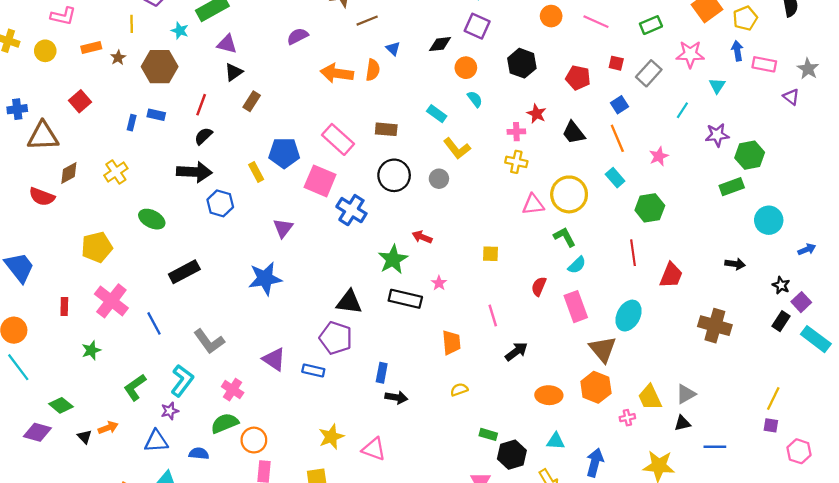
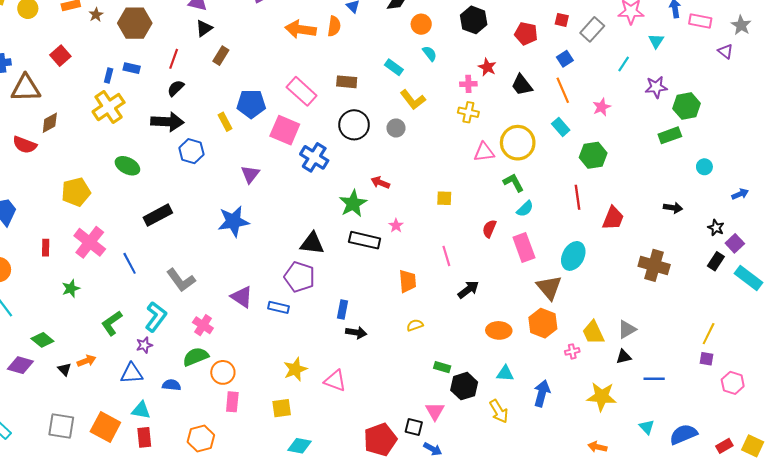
yellow cross: (116, 172) -> (109, 107), moved, size x1.4
cyan circle: (769, 220) -> (704, 167), size x0.6

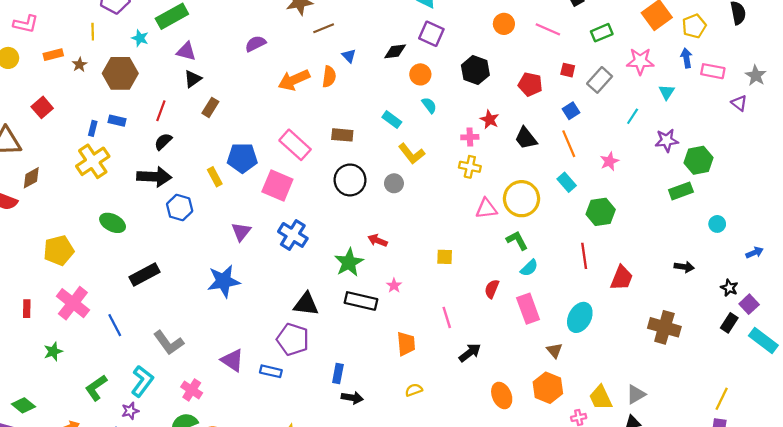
orange arrow: (301, 29) -> (294, 80), turned -32
blue cross: (314, 157) -> (293, 235), moved
brown triangle: (549, 287) -> (554, 350), size x0.6
orange ellipse: (499, 330) -> (502, 395), turned 65

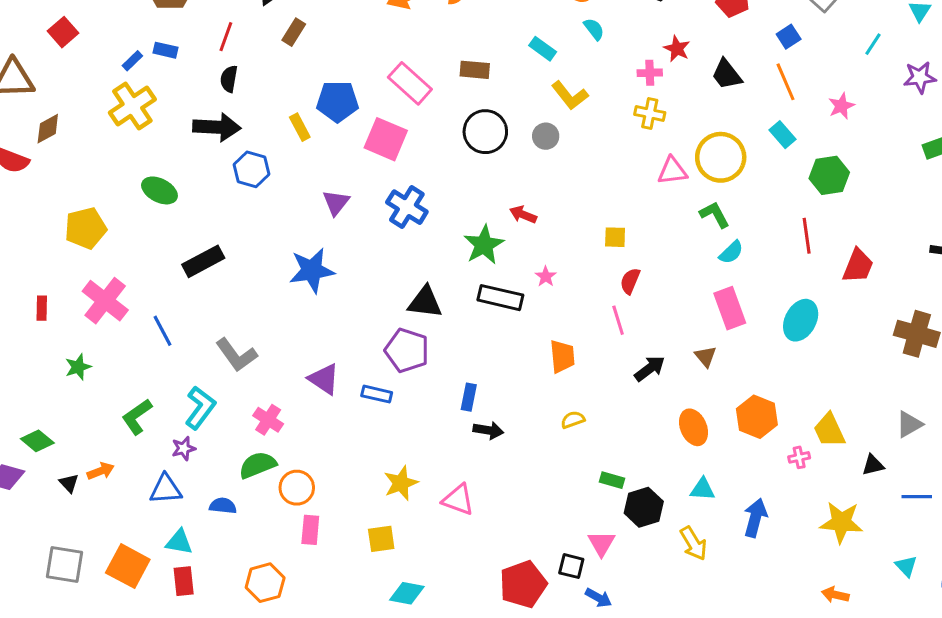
blue rectangle: (93, 128) -> (132, 61), turned 32
black semicircle: (163, 142) -> (229, 79), turned -36
red semicircle: (492, 289) -> (630, 281), moved
brown triangle: (554, 350) -> (706, 356), moved
gray triangle: (636, 394) -> (909, 424), moved

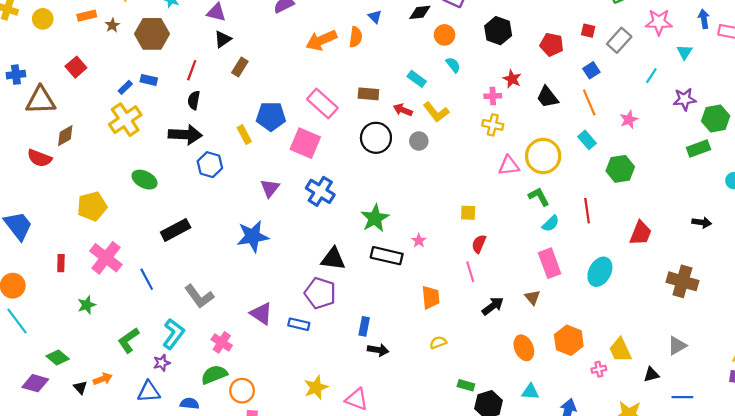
red arrow: (523, 215) -> (403, 110), moved
red line: (807, 236) -> (587, 211), moved

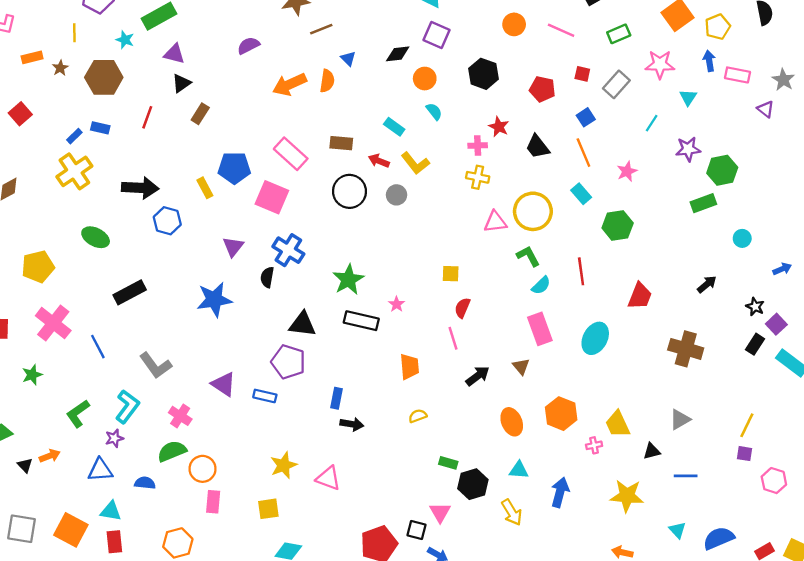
black semicircle: (194, 100) -> (267, 277), moved
black arrow: (702, 222) -> (707, 284), turned -48

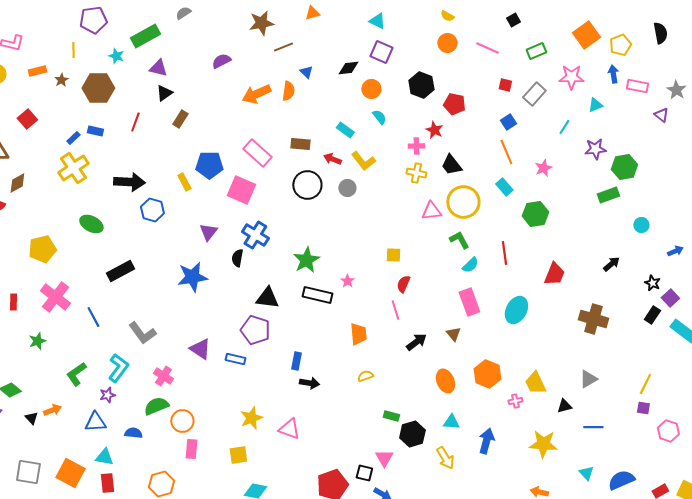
red pentagon: (542, 89) -> (454, 104), moved
cyan triangle: (688, 97) -> (595, 105), turned 35
black trapezoid: (538, 147) -> (451, 165), moved

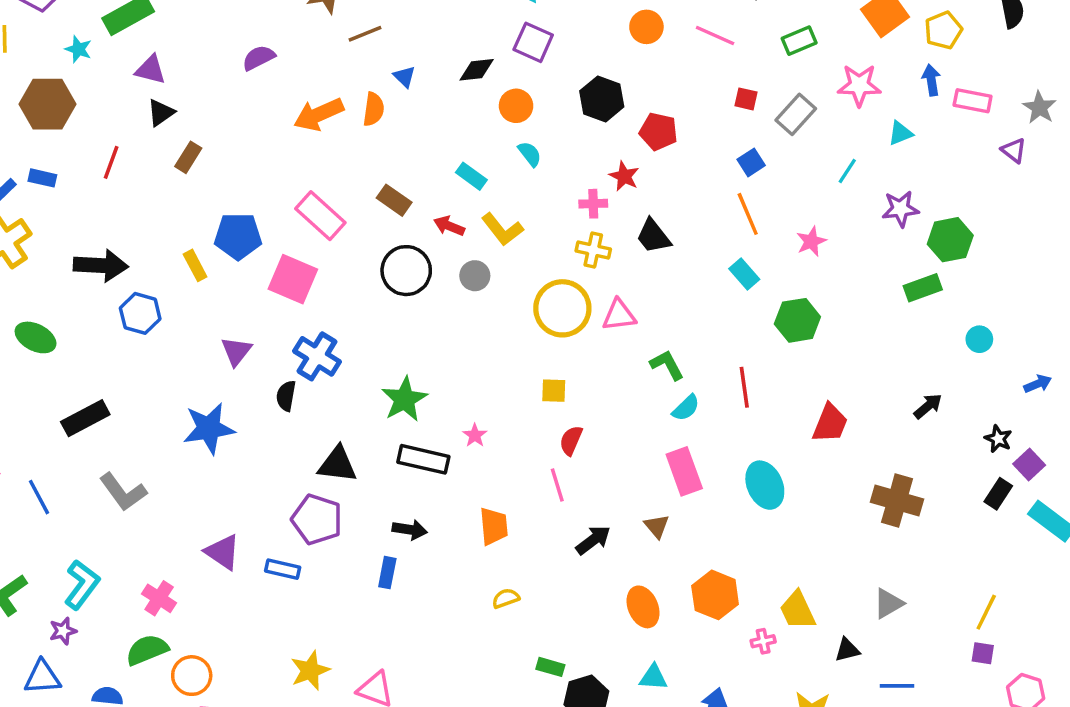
brown rectangle: (300, 144) -> (394, 200), turned 30
yellow circle: (463, 202) -> (562, 308), moved
cyan ellipse: (516, 310) -> (765, 485), turned -52
gray L-shape: (142, 333) -> (123, 492), moved
black arrow: (309, 383) -> (410, 530), moved

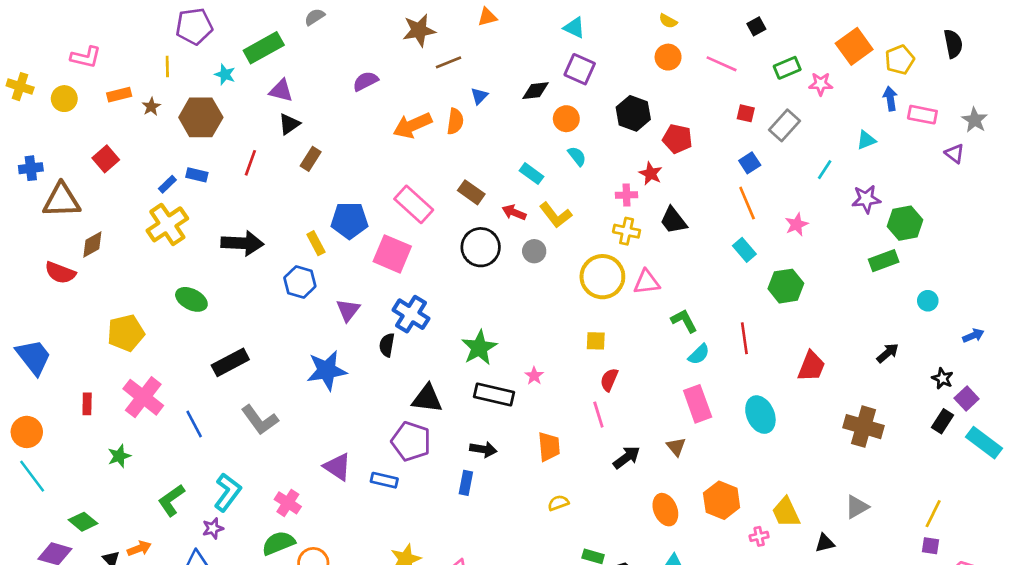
blue triangle: (404, 77) -> (479, 96), turned 30
pink star: (859, 85) -> (821, 84), moved, size x0.7
blue hexagon: (140, 313) -> (300, 282), moved

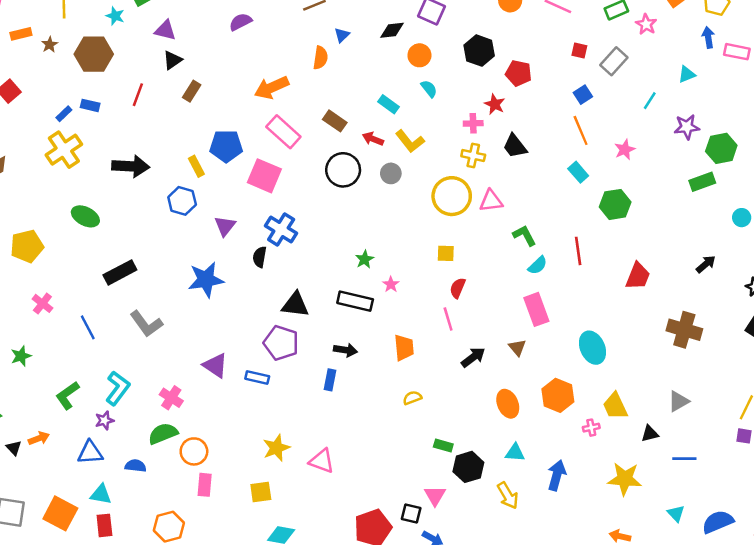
pink star: (821, 84) -> (646, 24), turned 30
orange arrow: (412, 125) -> (272, 88), moved
green star: (479, 348) -> (365, 259), moved, size x0.6
pink cross: (143, 397) -> (42, 303), size x0.6
cyan ellipse: (760, 415) -> (592, 348), moved

